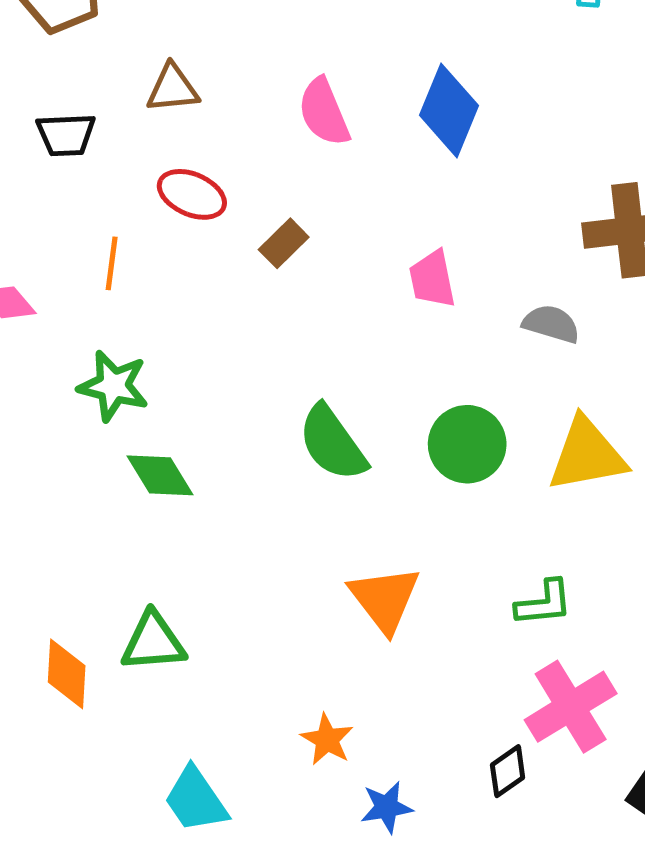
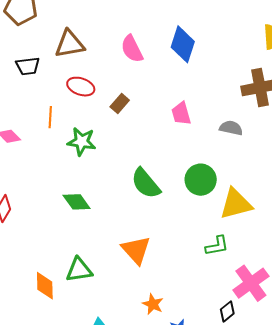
brown triangle: (173, 89) -> (70, 44), size x1.4
green star: (113, 386) -> (82, 142), moved
yellow triangle: (587, 455) -> (236, 204), moved
orange triangle: (385, 599) -> (136, 250), moved
green L-shape: (544, 603) -> (217, 246), moved

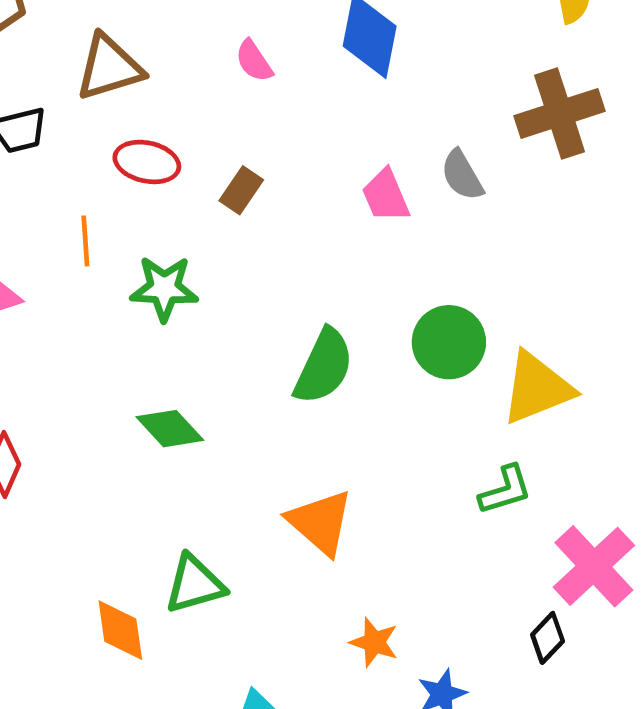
pink semicircle: (132, 49) -> (254, 61), size x0.7
gray semicircle: (231, 128) -> (462, 175), moved, turned -125
green semicircle: (146, 183) -> (324, 366), turned -108

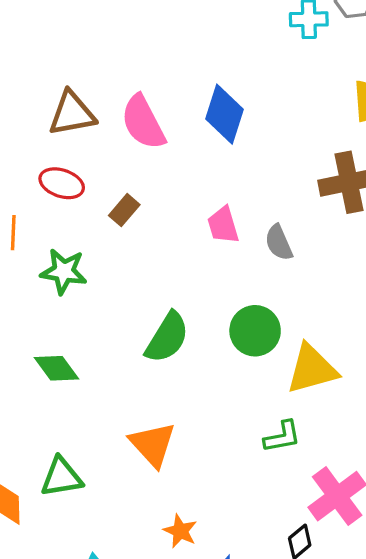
pink semicircle: (254, 61) -> (143, 122), size x1.8
brown triangle: (109, 67) -> (72, 114), moved
gray semicircle: (462, 175) -> (279, 243), moved

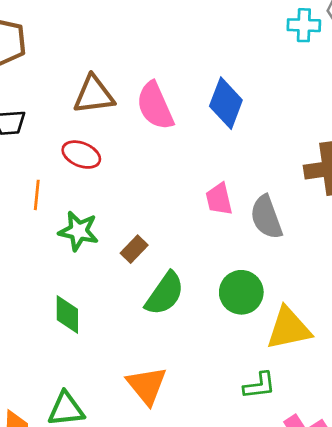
brown rectangle: (124, 210) -> (134, 249), moved
gray semicircle: (279, 243) -> (266, 217), size x1.4
green diamond: (57, 368) -> (67, 315), turned 33

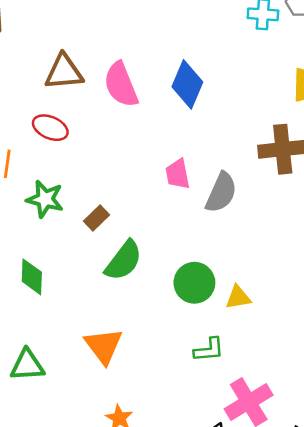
gray semicircle: (266, 217) -> (221, 193), turned -138
green circle: (241, 292) -> (194, 283), moved
yellow triangle: (289, 328) -> (238, 297), size x0.6

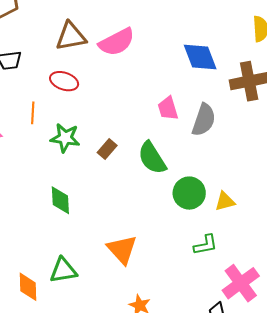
blue diamond: (187, 84) -> (200, 57), moved, turned -39
pink semicircle: (121, 85) -> (117, 42), turned -90
green semicircle: (124, 261) -> (152, 158), moved, turned 116

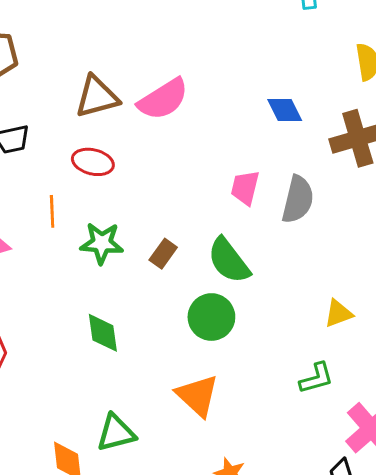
blue diamond: (200, 57) -> (285, 110), size x0.7
pink trapezoid: (168, 108) -> (245, 188), turned 35
green circle: (189, 193) -> (211, 317), moved

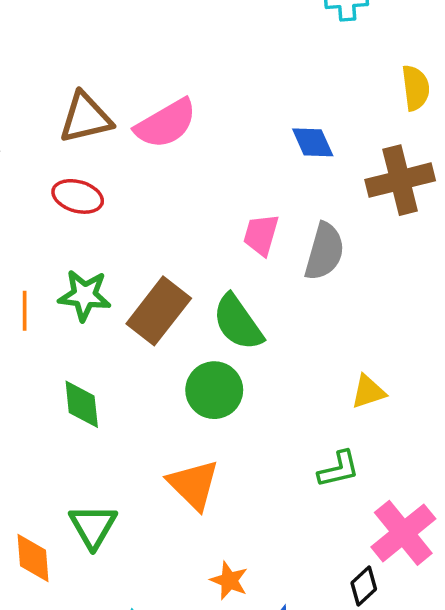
orange line: (52, 211) -> (25, 311), moved
brown rectangle: (163, 254) -> (159, 311), size x1.8
green triangle: (116, 433) -> (93, 526), turned -48

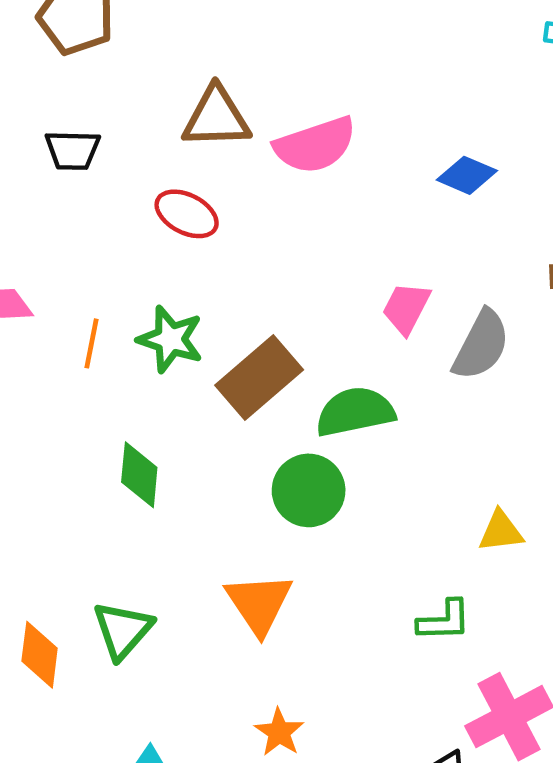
blue diamond: (313, 142) -> (467, 175), moved, turned -54
green semicircle: (238, 322) -> (355, 412), turned 102

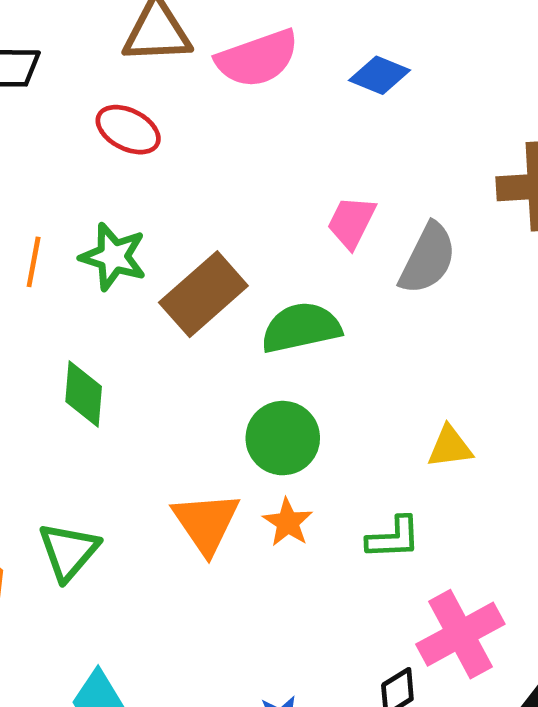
blue diamond: (467, 175) -> (380, 75), moved
green circle: (309, 490) -> (283, 438), moved
orange star: (279, 732) -> (288, 522), moved

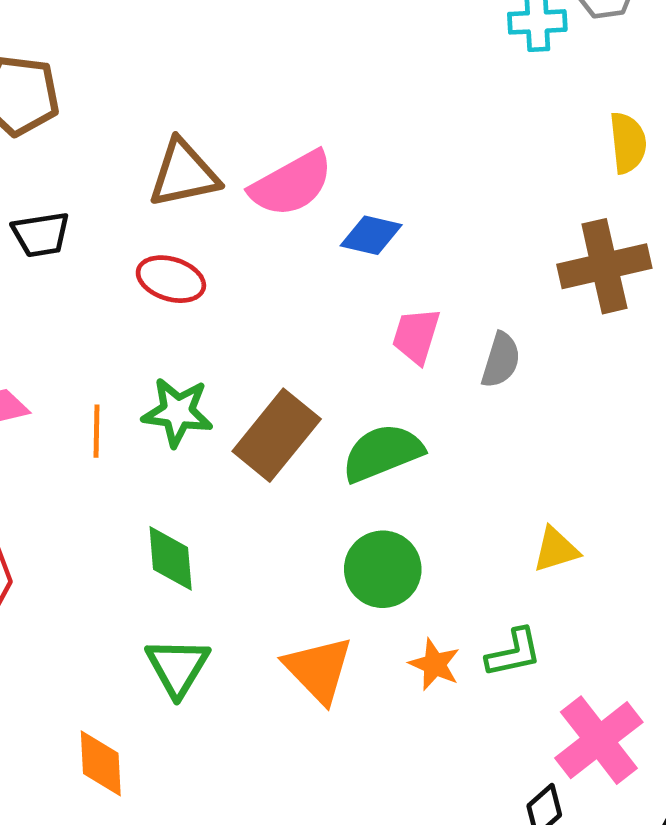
blue diamond: (380, 75) -> (371, 235), moved
gray semicircle: (428, 259) -> (501, 360), size x0.7
orange star: (288, 522) -> (435, 664), moved
green triangle: (69, 551) -> (177, 667), moved

